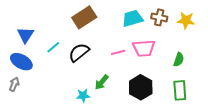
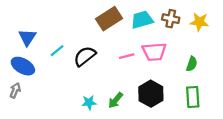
brown rectangle: (84, 17) -> (109, 19), moved
green arrow: (102, 82) -> (116, 100), moved

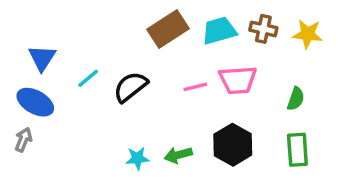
green arrow: (116, 100) -> (178, 155), turned 35

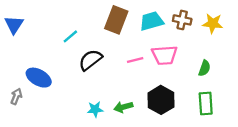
brown rectangle: (168, 29) -> (116, 20), turned -36
blue triangle: (42, 58) -> (14, 25), moved
cyan line: (88, 78) -> (70, 36), moved
blue ellipse: (35, 102) -> (39, 78), moved

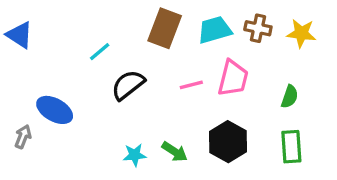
blue triangle: (14, 25) -> (20, 35), turned -30
pink trapezoid: (164, 55) -> (233, 78), turned -72
green arrow: (123, 107) -> (175, 152), turned -132

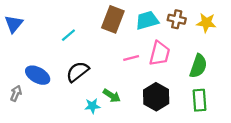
blue triangle: (20, 35) -> (14, 24), turned 36
black semicircle: (128, 85) -> (78, 72), moved
green semicircle: (290, 97) -> (198, 66), size x1.5
green arrow: (175, 152) -> (112, 96), moved

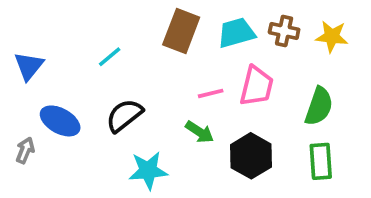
blue triangle: (14, 24) -> (29, 66), moved
green arrow: (112, 96) -> (200, 132), moved
cyan star: (92, 106) -> (148, 171), size x1.5

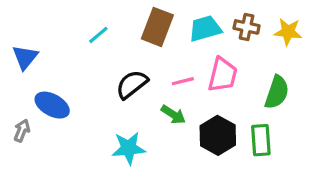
cyan line: (110, 57) -> (98, 35), moved
black semicircle: (124, 115) -> (132, 84), moved
green rectangle: (321, 161) -> (261, 140), moved

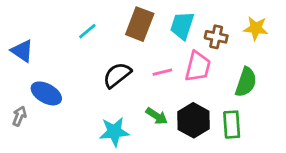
brown cross: (247, 27) -> (216, 37), moved
cyan trapezoid: (205, 29) -> (182, 25), turned -56
blue triangle: (25, 57) -> (22, 51), turned -35
green arrow: (173, 115) -> (157, 116), moved

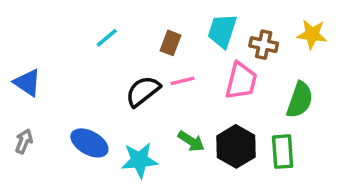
brown rectangle: (140, 24) -> (170, 43), moved, size x0.6
blue triangle: (22, 51) -> (27, 83), moved
pink line: (162, 72) -> (183, 81), moved
blue ellipse: (46, 93) -> (89, 143), moved

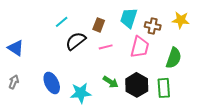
black semicircle: (143, 91) -> (76, 41), moved
blue ellipse: (89, 143) -> (52, 83), turned 35

